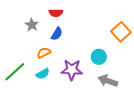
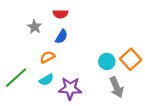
orange square: (121, 32) -> (131, 59), moved
purple star: (72, 70) -> (70, 88), moved
gray arrow: (108, 81) -> (117, 87), turned -132

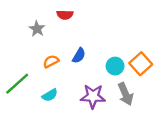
blue semicircle: (61, 37) -> (79, 56), moved
cyan semicircle: (46, 80) -> (50, 95), moved
purple star: (70, 88) -> (93, 96), moved

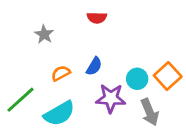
red semicircle: (65, 15) -> (97, 18), moved
cyan semicircle: (50, 95) -> (59, 114), size x1.6
purple star: (93, 96) -> (111, 98), moved

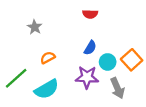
red semicircle: (97, 18) -> (90, 14), moved
blue semicircle: (94, 66) -> (90, 48), moved

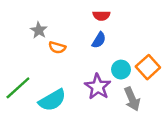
blue semicircle: (90, 48) -> (99, 40), moved
orange semicircle: (48, 58) -> (57, 47), moved, turned -136
purple star: (87, 77) -> (98, 87), turned 30

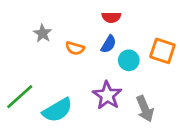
orange semicircle: (57, 47) -> (75, 48), moved
orange square: (148, 67) -> (162, 51), moved, turned -30
cyan circle: (121, 70) -> (129, 60), moved

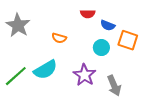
gray star: (43, 33) -> (18, 25), moved, size x1.6
blue semicircle: (109, 44) -> (108, 25), moved, turned 80
cyan semicircle: (57, 110) -> (45, 70), moved

